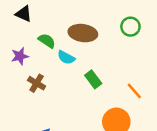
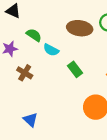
brown ellipse: (83, 33) -> (80, 28), moved

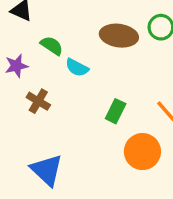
green rectangle: (75, 69) -> (116, 111), moved, turned 63
blue triangle: (30, 120) -> (47, 170), size x1.5

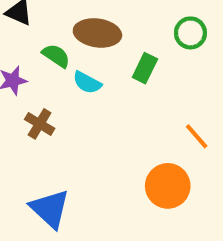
brown ellipse: (119, 36) -> (97, 33), moved
green rectangle: (116, 111) -> (145, 68), moved

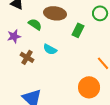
cyan semicircle: (87, 83) -> (50, 49), moved

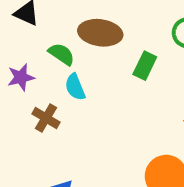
cyan semicircle: (50, 49) -> (75, 87), moved, turned 40

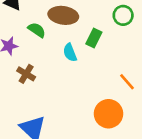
cyan semicircle: (75, 87) -> (70, 53), moved

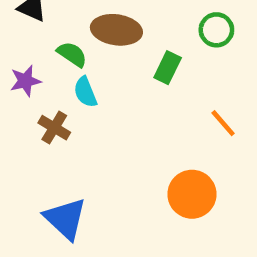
cyan semicircle: (70, 53) -> (85, 92), moved
orange line: (127, 82) -> (223, 123), moved

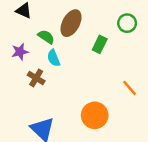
brown ellipse: (116, 30) -> (71, 23), turned -70
orange line: (223, 123) -> (130, 88), moved
orange circle: (192, 194) -> (95, 115), moved

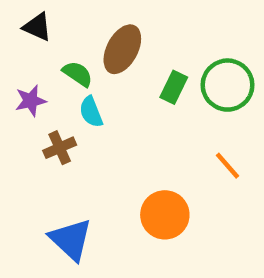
green circle: (127, 23) -> (228, 85), moved, size x1.5
brown cross: (36, 78) -> (60, 148), turned 35

